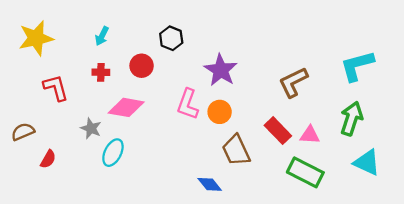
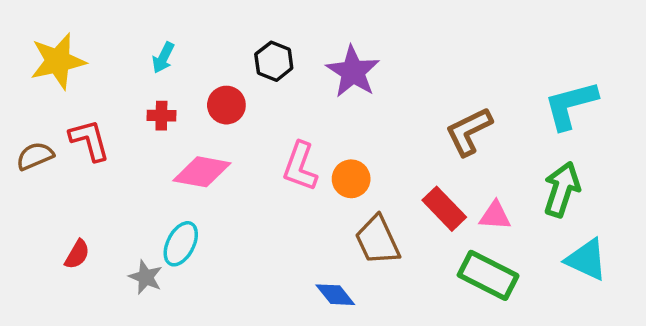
purple star: (221, 70) -> (353, 72), moved
gray star: (91, 128) -> (146, 277), moved
brown semicircle: (23, 132) -> (35, 156), moved

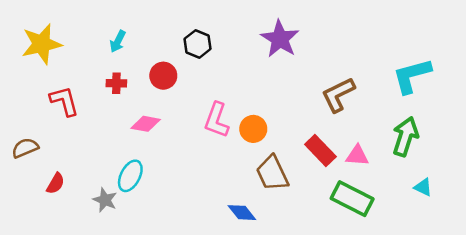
purple star: (353, 72) -> (280, 39), moved
brown semicircle: (35, 156) -> (25, 148), moved
pink diamond: (202, 172) -> (146, 124), size x0.7
cyan triangle: (586, 260) -> (423, 187), size x0.6

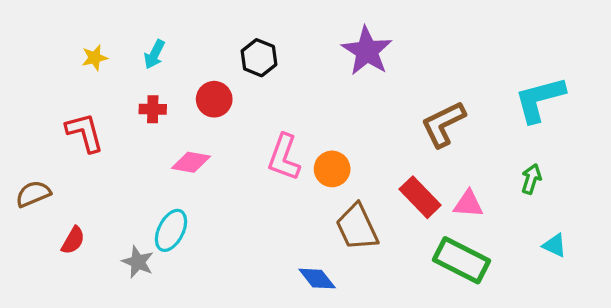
yellow star: (42, 44) -> (95, 58), moved, size x0.5
green arrow: (405, 137) -> (531, 179), size x0.6

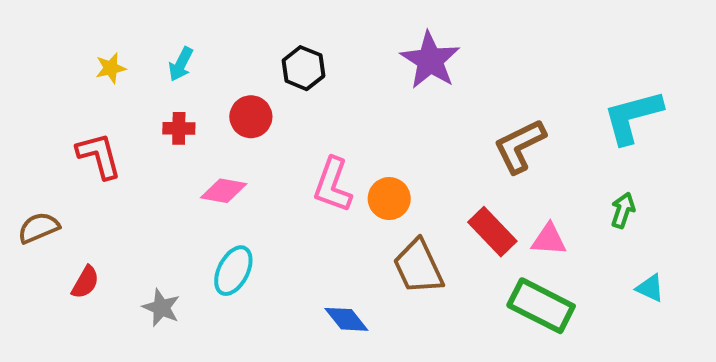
cyan ellipse: (171, 230) -> (233, 271), moved
blue diamond: (317, 279) -> (346, 319), moved

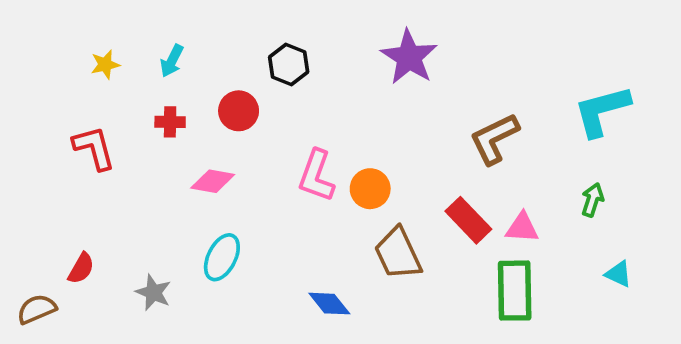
brown semicircle: (39, 228) -> (37, 309), moved
green rectangle: (541, 306) -> (515, 291), turned 62

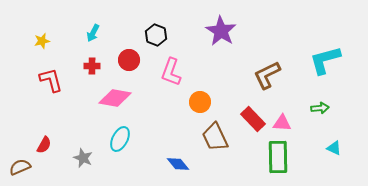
yellow star: (105, 65) -> (42, 41), moved
pink L-shape: (316, 176) -> (171, 72), moved
pink diamond: (213, 181) -> (115, 98), size x1.4
green arrow: (593, 200) -> (320, 108), turned 66

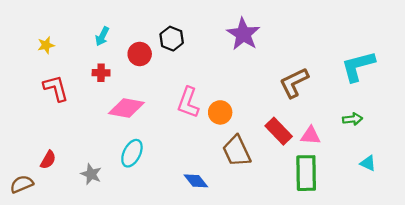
red circle: (129, 60) -> (140, 54), moved
pink L-shape: (171, 72) -> (188, 102), moved

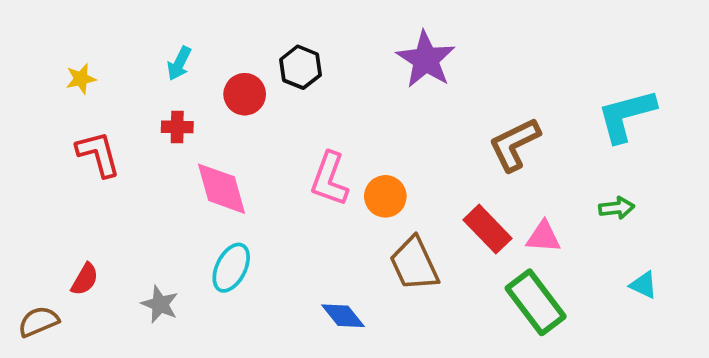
pink diamond: (126, 108) -> (222, 189), turned 64
green rectangle: (306, 173) -> (536, 302), turned -36

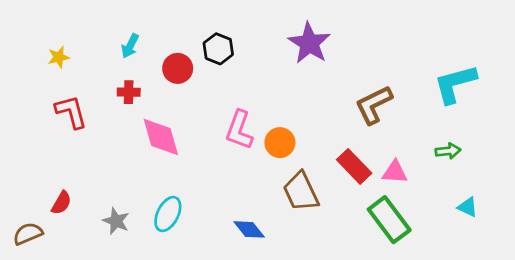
cyan ellipse: (231, 268) -> (168, 214), moved

